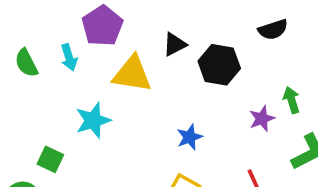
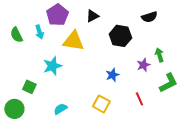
black triangle: (175, 44) -> (92, 16), moved
blue star: (190, 137) -> (112, 75), moved

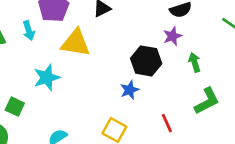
black hexagon: (120, 36) -> (146, 61), moved
purple star: (143, 65) -> (172, 36), moved

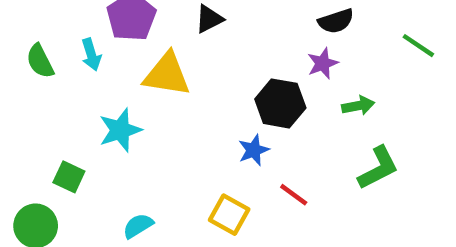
green arrow: (194, 62) -> (358, 106), turned 96
red line: (167, 123) -> (294, 195), moved, turned -30

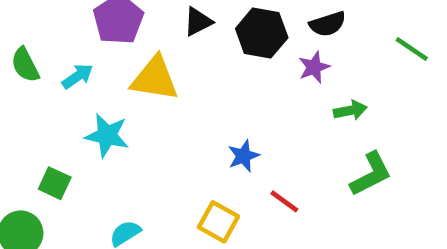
cyan arrow: (91, 54) -> (77, 76), moved, turned -108
black hexagon: (280, 103) -> (262, 33), moved
cyan star: (120, 130) -> (107, 135), turned 30

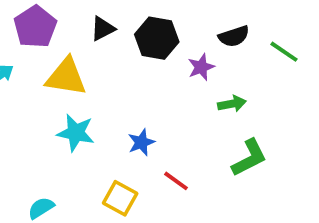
black semicircle: (328, 24) -> (234, 36), moved
cyan star: (107, 135) -> (76, 133), moved

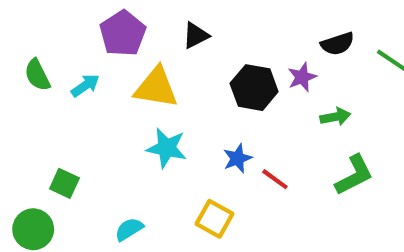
black hexagon: (157, 38) -> (254, 88), moved
red line: (176, 181) -> (275, 179), moved

